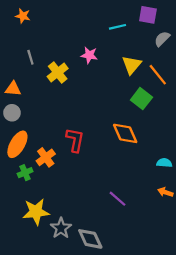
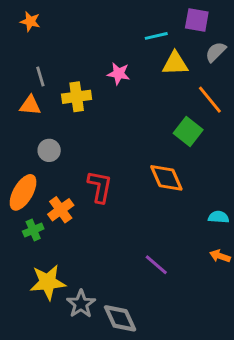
yellow triangle: (132, 65) -> (175, 63), moved, turned 48
yellow cross: (58, 73) -> (77, 97), turned 30
orange triangle: (13, 89) -> (30, 105), moved
gray circle: (12, 113) -> (49, 150), moved

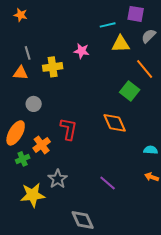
gray star: (81, 304) -> (58, 179), moved

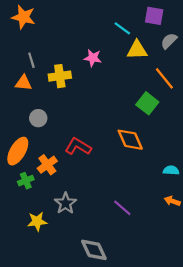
orange star: (21, 15) -> (23, 17), size x1.5
cyan line: (108, 25) -> (122, 28), turned 49
red L-shape: (69, 129) -> (78, 147), turned -70
yellow star: (33, 195) -> (37, 221), size x0.7

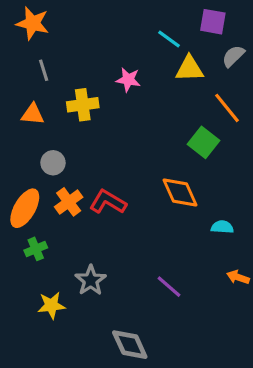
gray line: (31, 60) -> (44, 70), moved
orange cross: (47, 165) -> (69, 202), moved
cyan semicircle: (171, 170) -> (222, 227), moved

